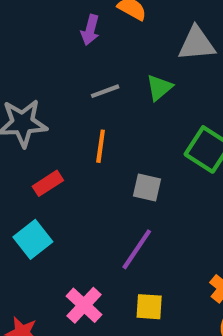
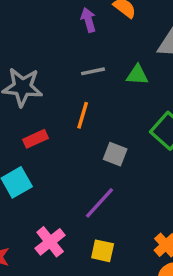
purple arrow: (90, 30) -> (88, 20), turned 140
green triangle: (159, 88) -> (137, 75), turned 35

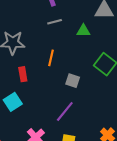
gray line: (93, 71) -> (55, 22), moved
red rectangle: (36, 139) -> (23, 74), turned -72

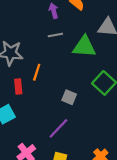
green triangle: (83, 31) -> (84, 47), size x1.6
orange line: (51, 58) -> (37, 72), moved

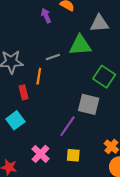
gray line: (55, 35) -> (53, 57), moved
gray square: (69, 97) -> (89, 104), moved, size x1.5

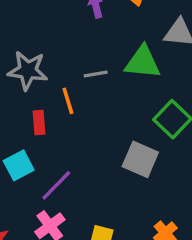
orange line: (39, 76) -> (68, 101), turned -35
purple line: (67, 126) -> (56, 185), moved

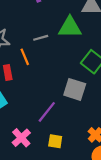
purple line: (56, 185) -> (47, 112), moved

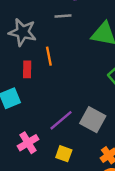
gray line: (41, 38) -> (63, 16), moved
gray square: (75, 89) -> (93, 120), moved

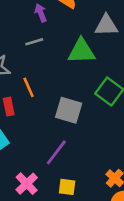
gray square: (93, 120) -> (69, 110), moved

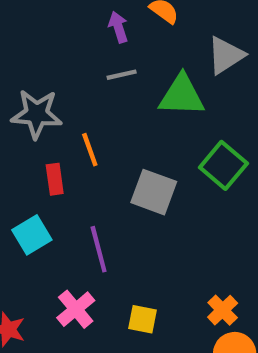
gray triangle: (106, 25) -> (226, 55), turned -35
gray line: (34, 42) -> (122, 75), moved
purple line: (56, 152) -> (99, 249), moved, turned -56

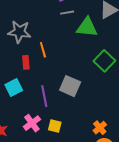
gray line: (122, 75) -> (67, 13), moved
gray square: (154, 192) -> (70, 86), moved
yellow square: (142, 319) -> (55, 126), moved

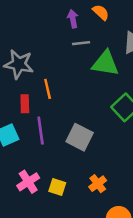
purple line: (44, 96) -> (41, 131), moved
orange cross: (100, 128) -> (98, 184), moved

